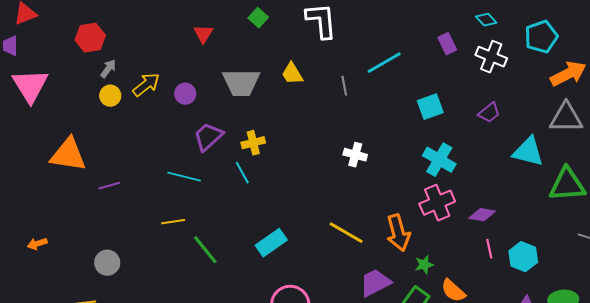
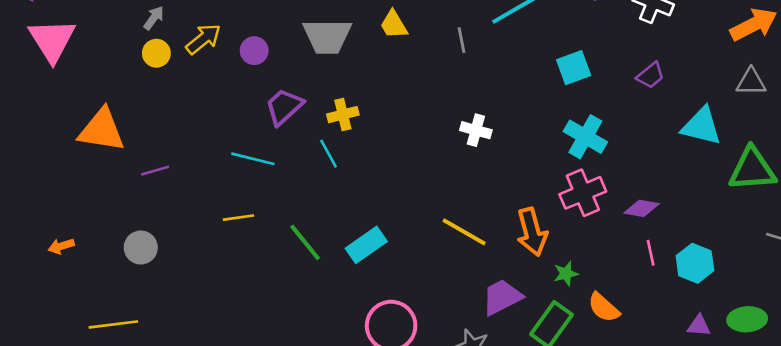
gray triangle: (566, 118) -> (751, 82), size x0.7
green line: (205, 250) -> (305, 242), moved
gray circle: (107, 263) -> (141, 248), moved

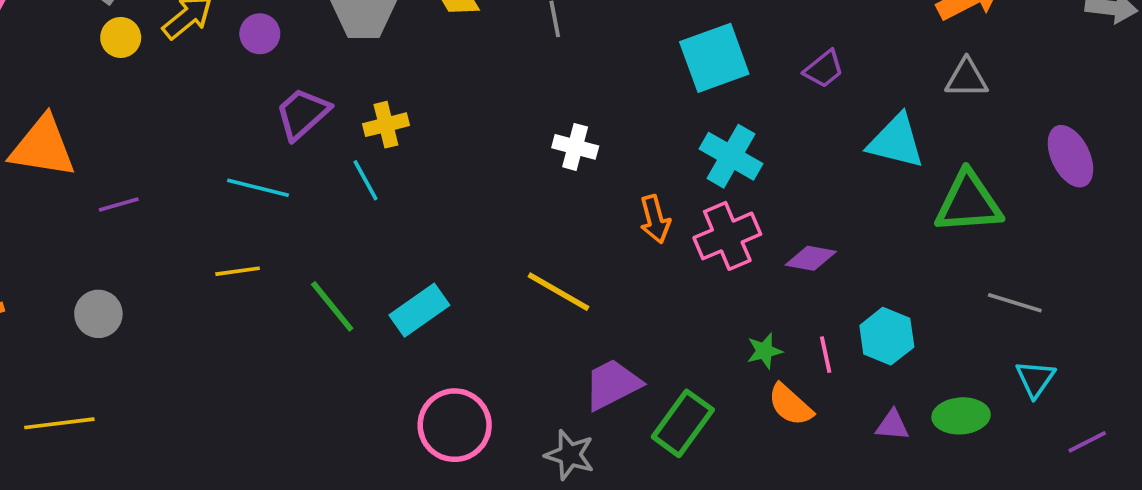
cyan square: (574, 68) -> (714, 58), size x1.4
orange arrow: (532, 232) -> (655, 219), moved, size x0.7
pink line: (651, 253) -> (826, 355), moved
green star: (566, 274) -> (764, 351), moved
orange semicircle: (604, 308) -> (790, 405), moved

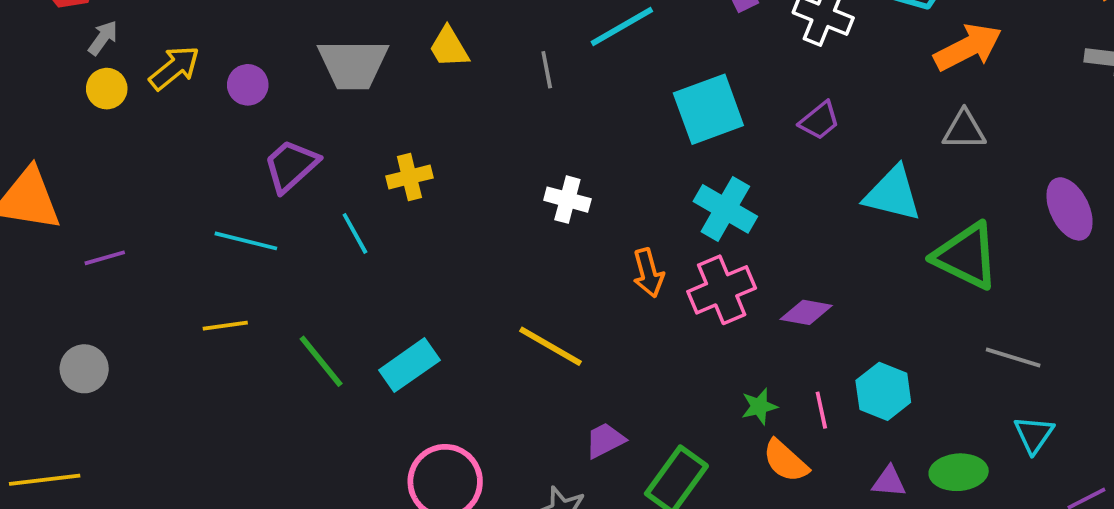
yellow cross: (386, 125) -> (409, 177), moved
green triangle: (968, 203) -> (966, 256), turned 30
purple trapezoid: (612, 384) -> (605, 440), size x0.7

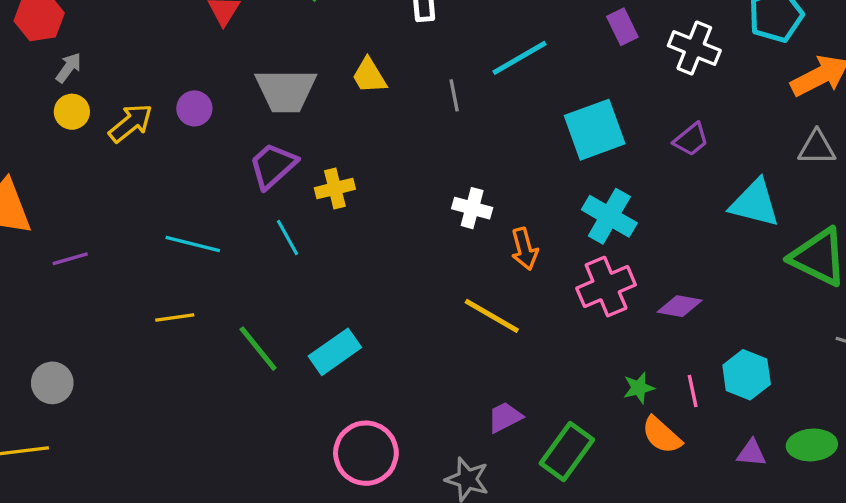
yellow arrow: (174, 68) -> (131, 123), moved
purple trapezoid: (291, 166) -> (273, 166), moved
orange arrow: (648, 273) -> (524, 249), moved
yellow line: (550, 346) -> (492, 316), moved
gray circle: (84, 369) -> (52, 383), moved

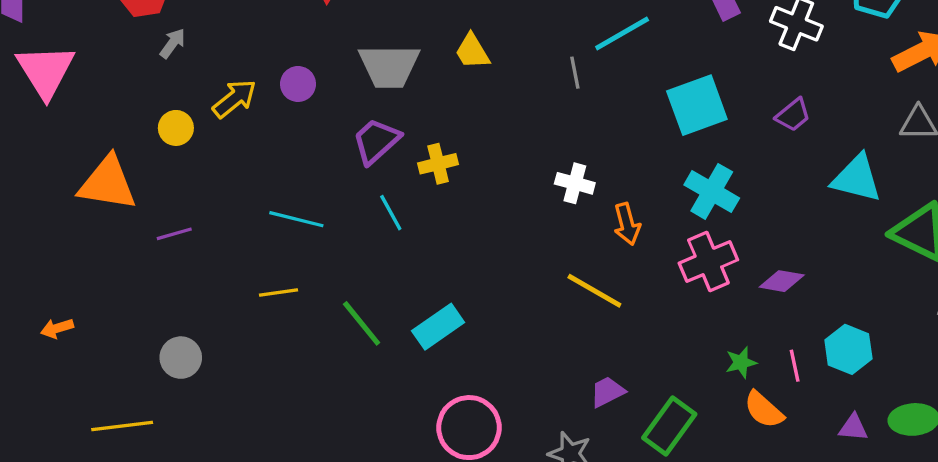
gray line: (454, 95) -> (575, 73), moved
yellow circle: (72, 112) -> (176, 128), moved
gray circle: (52, 383) -> (181, 358), moved

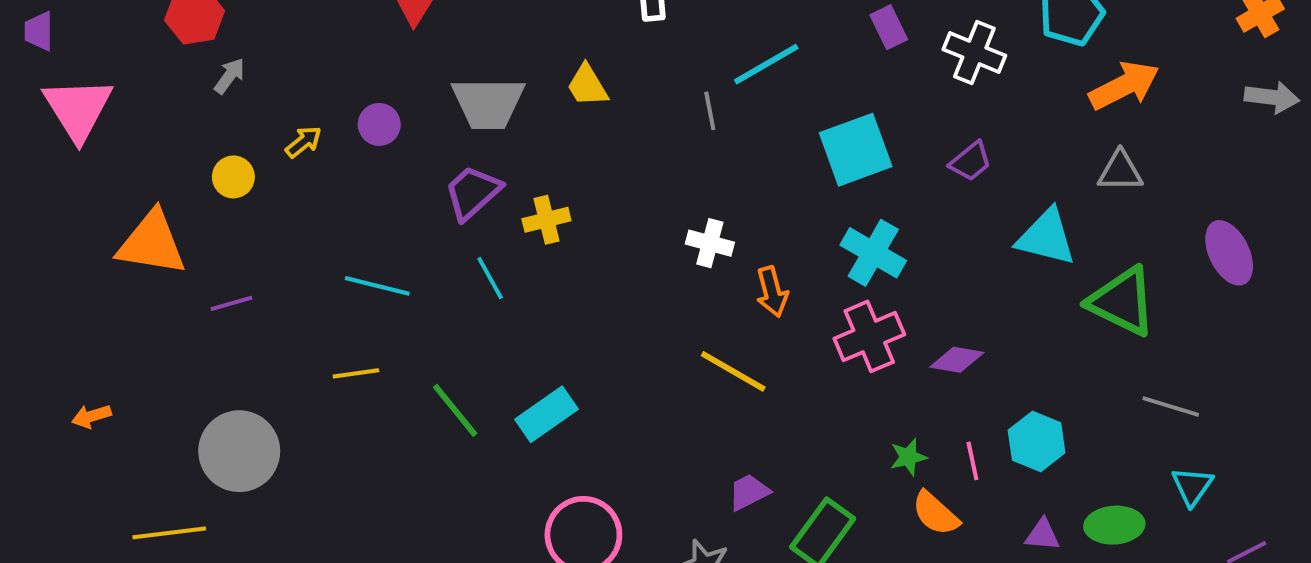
yellow arrow: (234, 99) -> (303, 142), size x0.7
gray circle: (181, 358) -> (239, 451), size x1.6

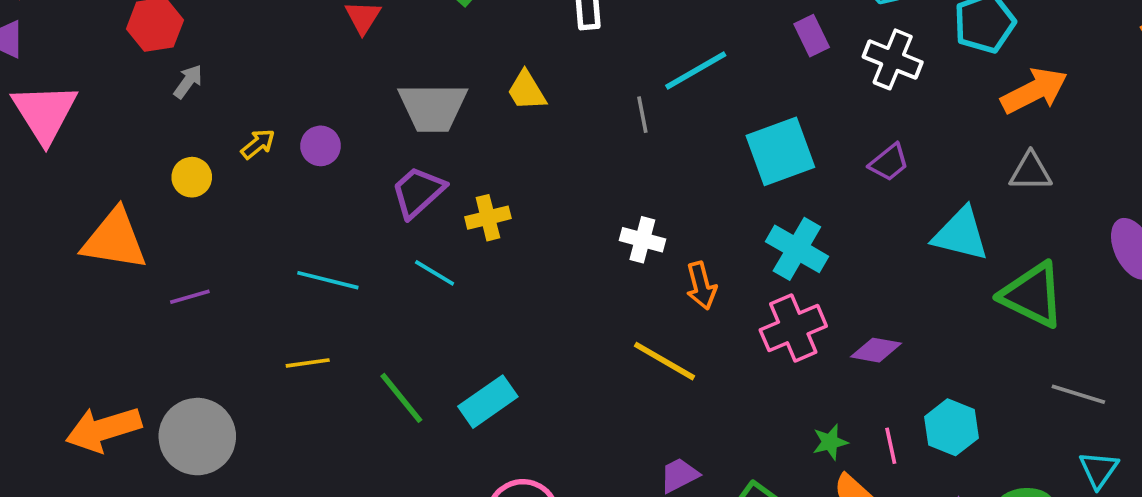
purple circle: (379, 124) -> (321, 146), moved
cyan line: (490, 278) -> (435, 273), turned -30
orange arrow: (91, 416) -> (103, 429), moved, size x2.0

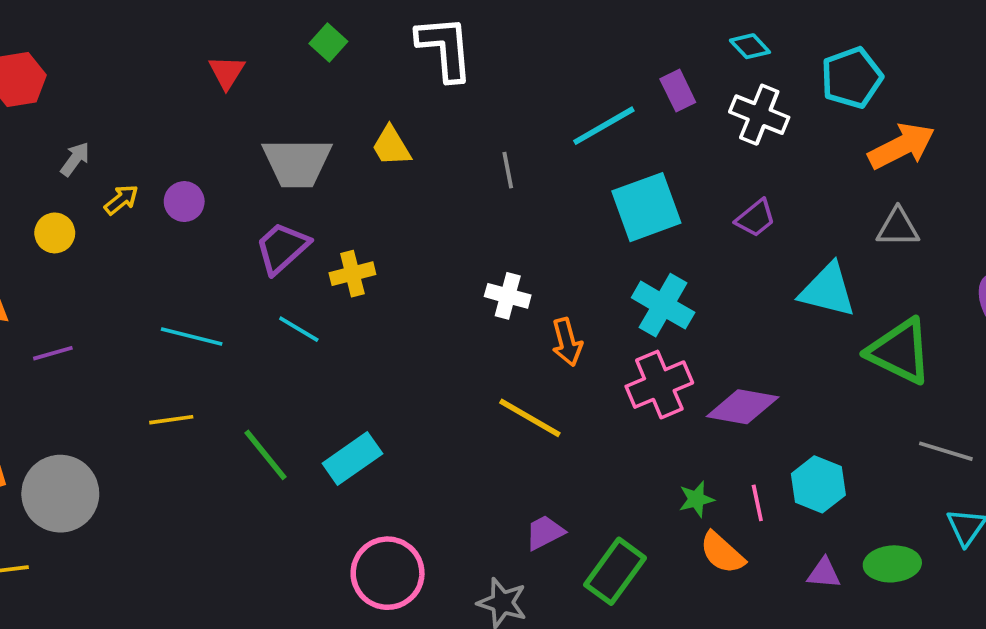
cyan line: (696, 70) -> (604, 126), moved
gray arrow: (188, 82) -> (75, 159), moved
purple diamond: (876, 350) -> (743, 407), size x1.4

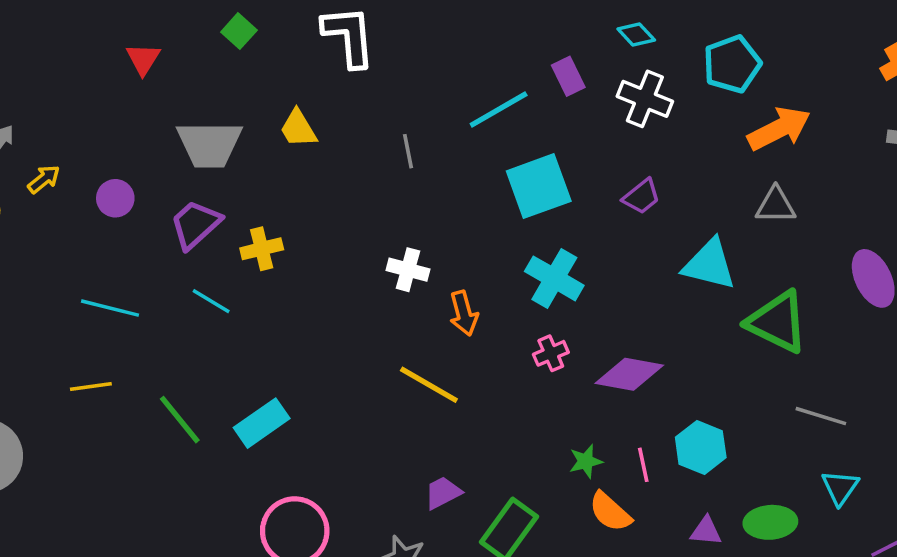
purple circle: (184, 202) -> (115, 198), moved
pink cross: (659, 385) -> (551, 353), size x0.6

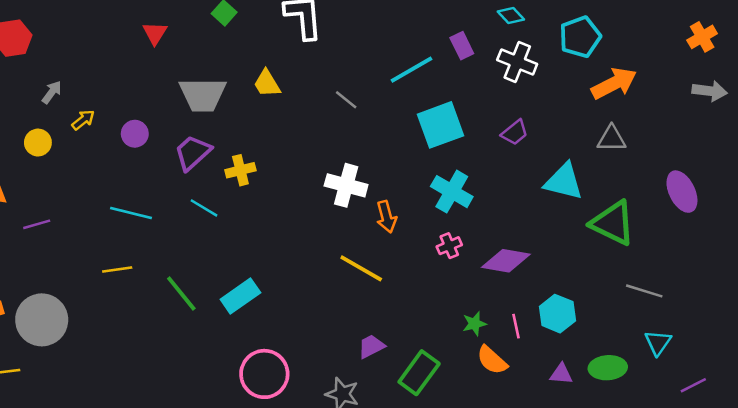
gray line: (408, 151) -> (346, 100), turned -40
white cross: (408, 270) -> (346, 185), size x1.4

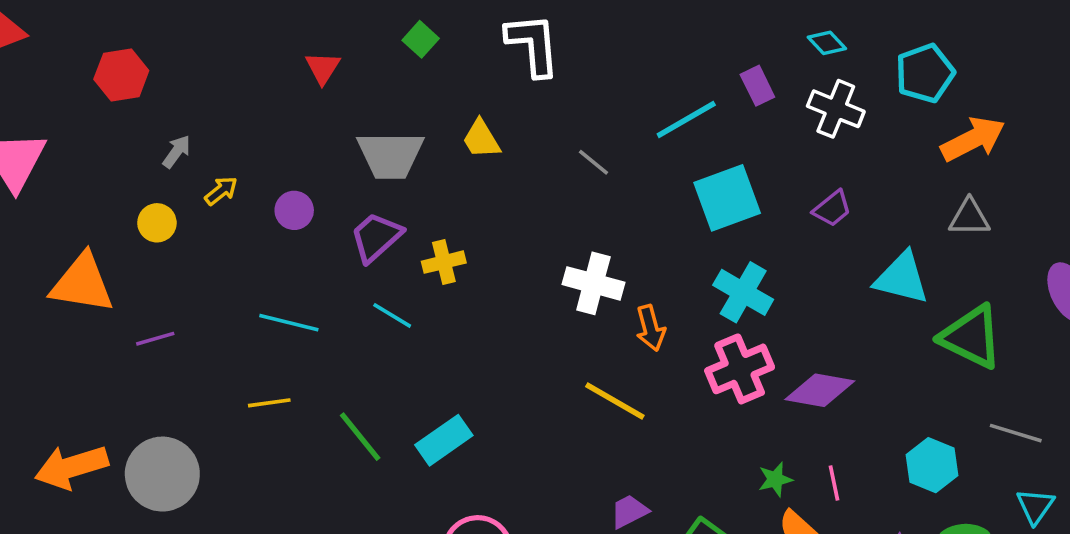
pink cross: (449, 246) -> (740, 369), size x1.8
cyan hexagon: (557, 314) -> (932, 465), moved

